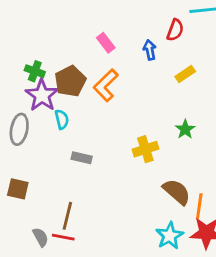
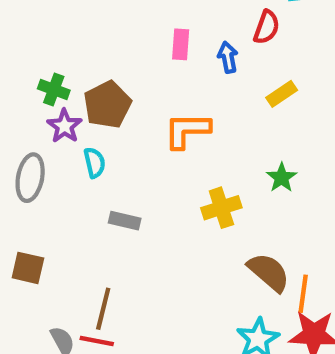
pink rectangle: (106, 43) -> (181, 44), moved, turned 42
orange L-shape: (106, 85) -> (187, 130), moved, turned 44
purple star: (42, 95) -> (64, 126), size x0.7

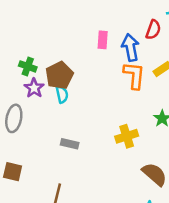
blue arrow: (228, 57) -> (130, 47), size x1.5
orange L-shape: (187, 130) -> (134, 75), moved, turned 96
cyan semicircle: (95, 163) -> (62, 94), moved

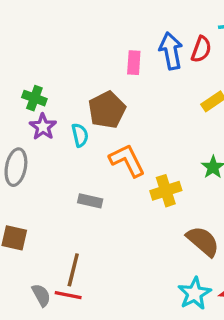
blue arrow: (130, 47) -> (171, 51), moved
brown pentagon: (59, 75) -> (107, 110), moved
orange L-shape: (134, 75) -> (127, 160), moved, turned -32

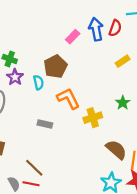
pink rectangle: (134, 63) -> (73, 37), turned 40
brown line: (73, 270) -> (34, 168), turned -60

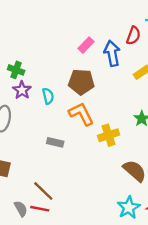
blue arrow: (96, 29) -> (112, 53), moved
brown pentagon: (55, 66) -> (81, 82), moved, turned 30

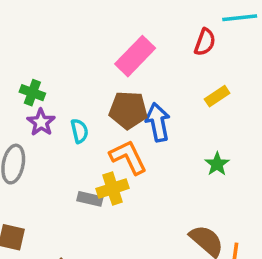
pink rectangle: (86, 45) -> (135, 56), size x1.6
blue arrow: (112, 53) -> (158, 122), moved
yellow cross: (109, 135) -> (113, 188), moved

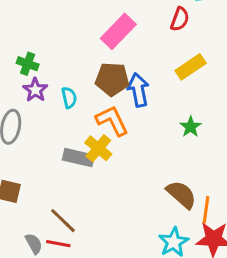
yellow rectangle: (217, 96) -> (191, 67), size x1.4
yellow cross: (113, 188) -> (98, 148), turned -32
gray rectangle: (90, 199) -> (78, 158), size x1.4

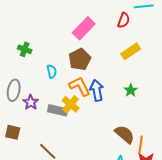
brown pentagon: (112, 79) -> (80, 59), turned -30
purple star: (35, 90) -> (31, 102), moved
blue arrow: (138, 90) -> (97, 90), moved

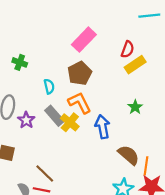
red semicircle: (124, 20) -> (128, 49), moved
blue arrow: (97, 90) -> (102, 127), moved
gray rectangle: (58, 110) -> (55, 116), moved, turned 36

